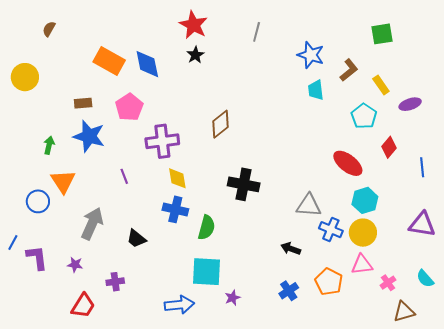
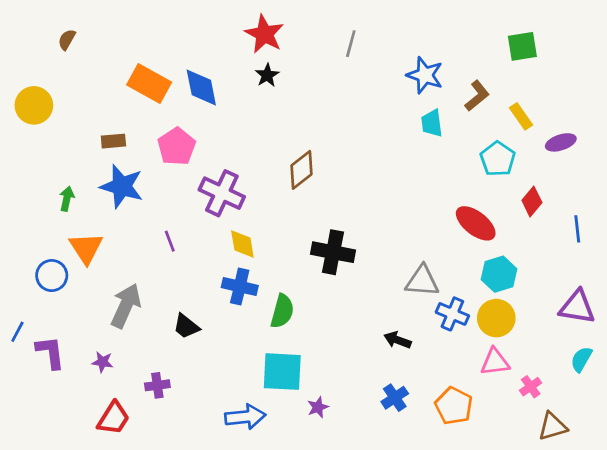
purple cross: (162, 141) -> (222, 193), turned 32
cyan semicircle: (425, 279) -> (581, 359), moved, turned 72
orange pentagon: (329, 282) -> (454, 406), moved

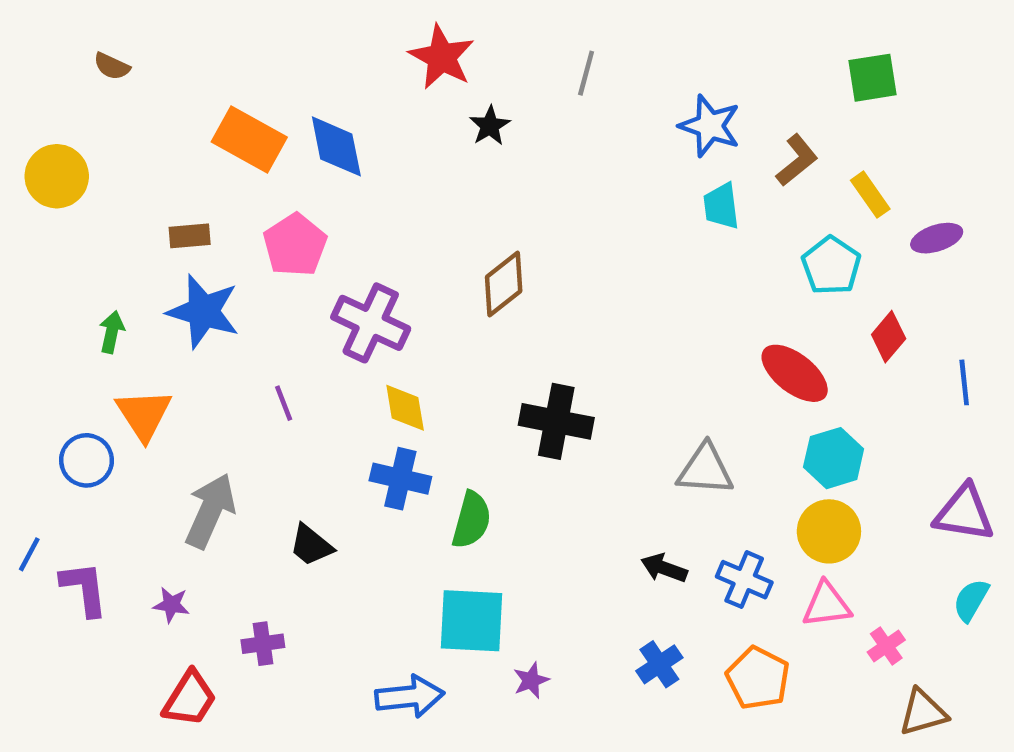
brown semicircle: (67, 40) -> (112, 66), turned -95
black star: (267, 75) -> (490, 126), moved
blue cross: (452, 314) -> (744, 580), moved

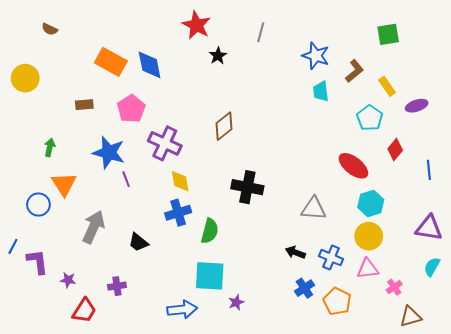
blue star: (203, 311) -> (109, 153), moved
blue cross: (400, 479) -> (178, 213), turned -30
purple star: (171, 605) -> (68, 280), moved
blue cross: (659, 664) -> (304, 288), moved

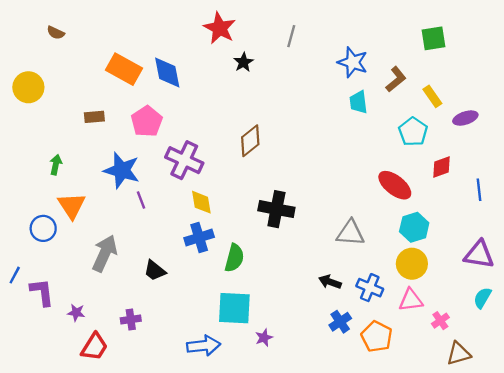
red diamond: (395, 149) -> (441, 167), turned 30

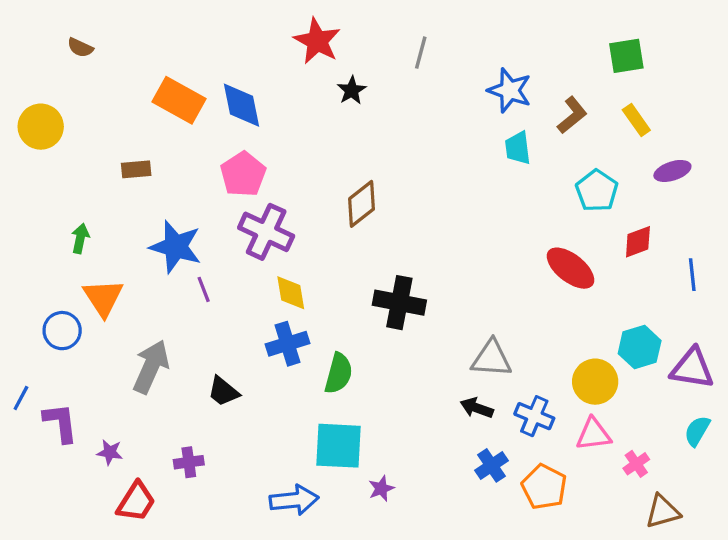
yellow rectangle: (432, 96) -> (636, 120), moved
pink pentagon: (147, 121) -> (243, 174), moved
cyan hexagon: (414, 227) -> (640, 347), moved
gray triangle: (350, 233) -> (492, 359), moved

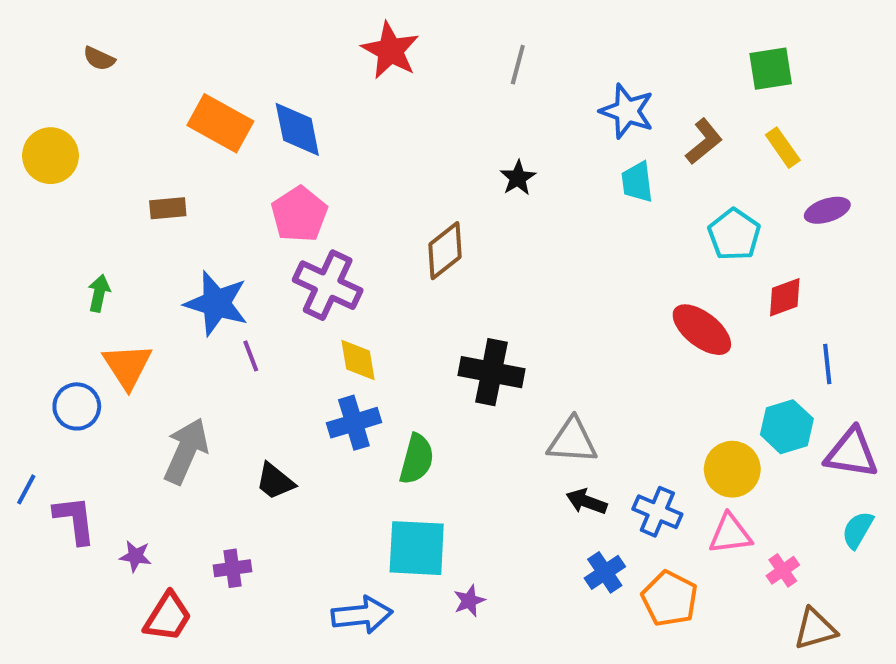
black star: (352, 90) -> (518, 178), moved
blue line: (692, 275) -> (827, 364), moved
gray triangle: (492, 359) -> (572, 441), moved

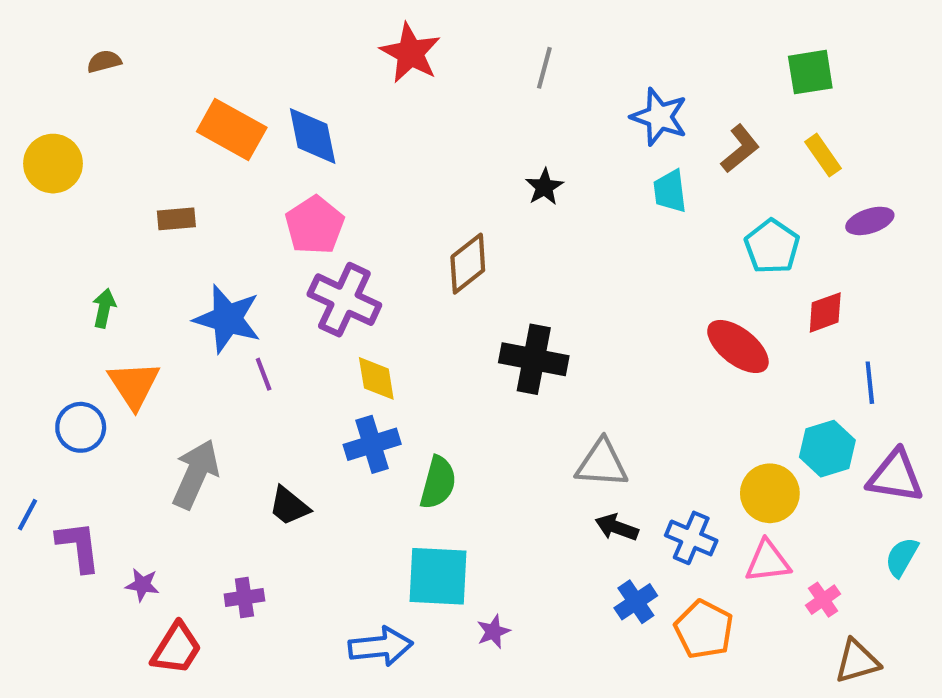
brown semicircle: (99, 59) -> (104, 61), turned 140
black cross: (491, 372) -> (534, 359), moved

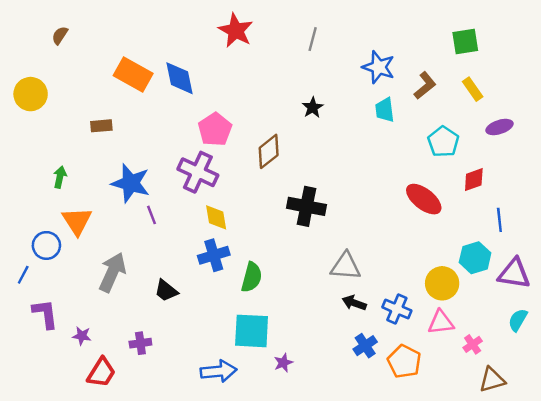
brown semicircle: (104, 61) -> (60, 35), turned -42
pink pentagon: (315, 225) -> (215, 129), moved
blue line: (27, 515) -> (23, 275), moved

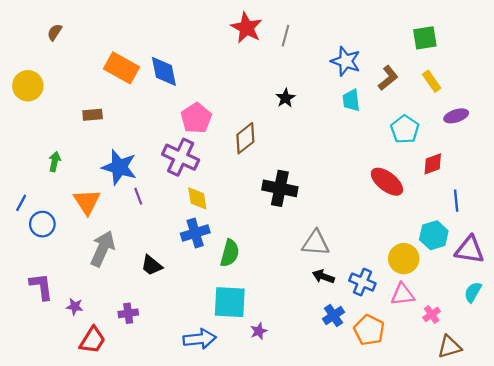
red star: (236, 31) -> (246, 28), moved
orange triangle: (77, 221) -> (87, 202), moved
blue line: (23, 275) -> (21, 203), moved

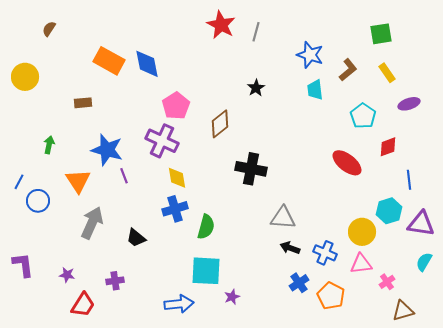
purple L-shape: (41, 287) -> (23, 265), moved

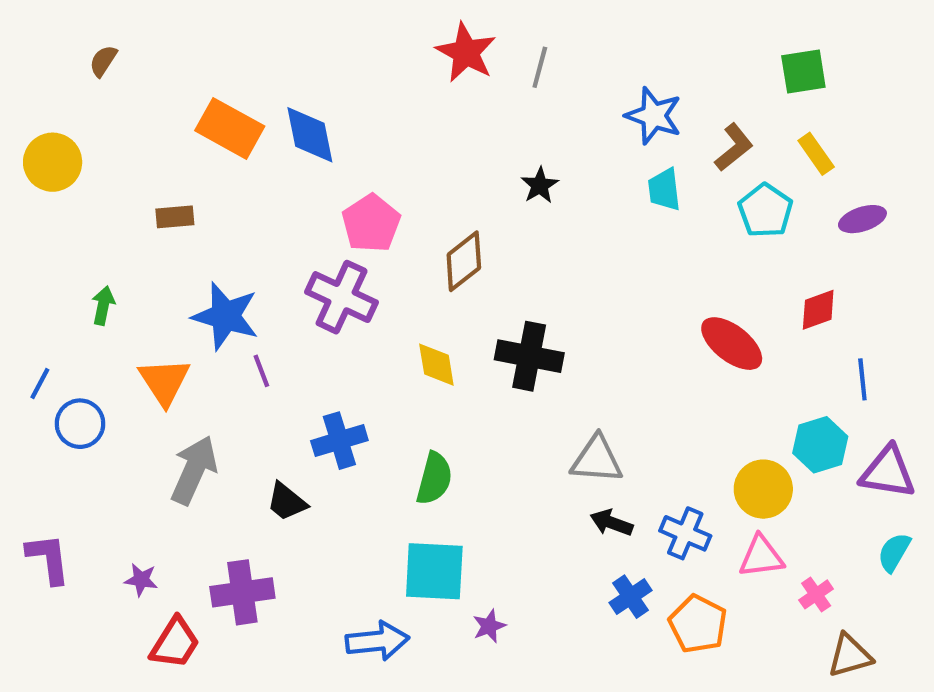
cyan pentagon: (363, 116) -> (765, 211), moved
yellow diamond: (177, 178) -> (436, 365), moved
blue cross: (175, 209) -> (339, 441), moved
purple cross: (115, 281) -> (242, 592), size x1.6

